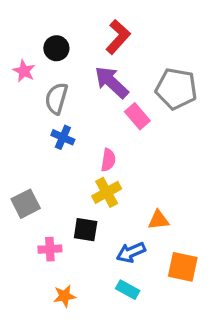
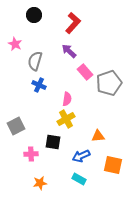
black circle: (56, 48) -> (34, 15), moved
purple arrow: (111, 82) -> (69, 51), size x0.7
gray pentagon: (176, 89) -> (109, 83), moved, turned -30

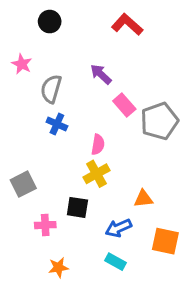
red L-shape: (73, 23) -> (127, 24), moved, turned -90

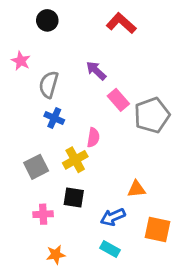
yellow cross: (96, 174) -> (75, 160), moved
gray square: (23, 184) -> (36, 167), moved

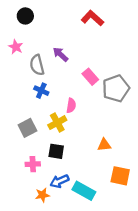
black circle: (47, 20) -> (25, 16), moved
purple arrow: (96, 71) -> (60, 54), moved
gray semicircle: (49, 85) -> (37, 65), turned -30
blue arrow: (113, 217) -> (59, 181), moved
cyan rectangle: (110, 249) -> (84, 191), size x1.5

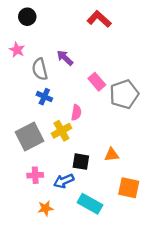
gray square: (27, 128) -> (30, 136), size x1.4
black square: (56, 151) -> (81, 162), moved
blue arrow: (59, 181) -> (64, 181), moved

